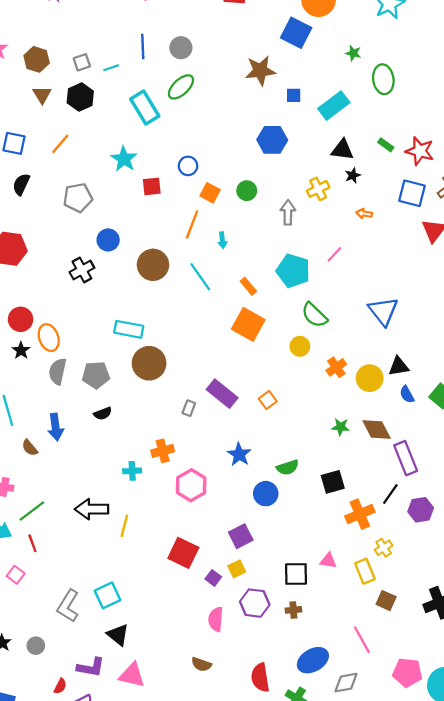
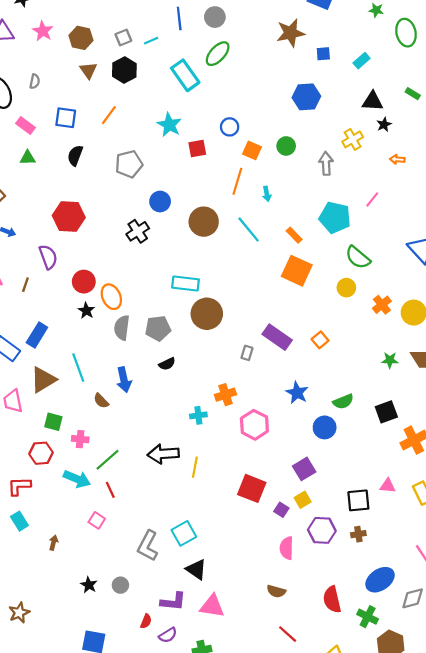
cyan rectangle: (334, 106) -> (362, 61), size x0.6

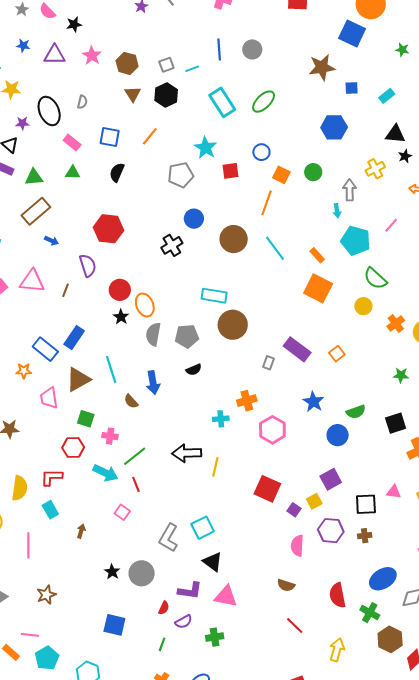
green ellipse: (218, 54) -> (264, 102), moved
gray pentagon: (129, 164) -> (181, 175), moved
cyan arrow: (267, 194) -> (337, 211), moved
purple square: (304, 469) -> (331, 479), moved
gray circle: (120, 585) -> (142, 573), size x1.6

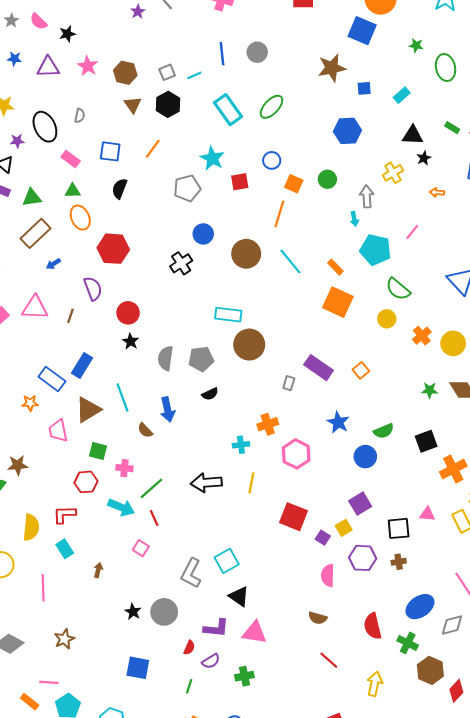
blue arrow: (51, 241) -> (53, 264), turned 128
orange ellipse: (145, 305) -> (80, 218), moved
yellow line: (215, 467) -> (251, 483), moved

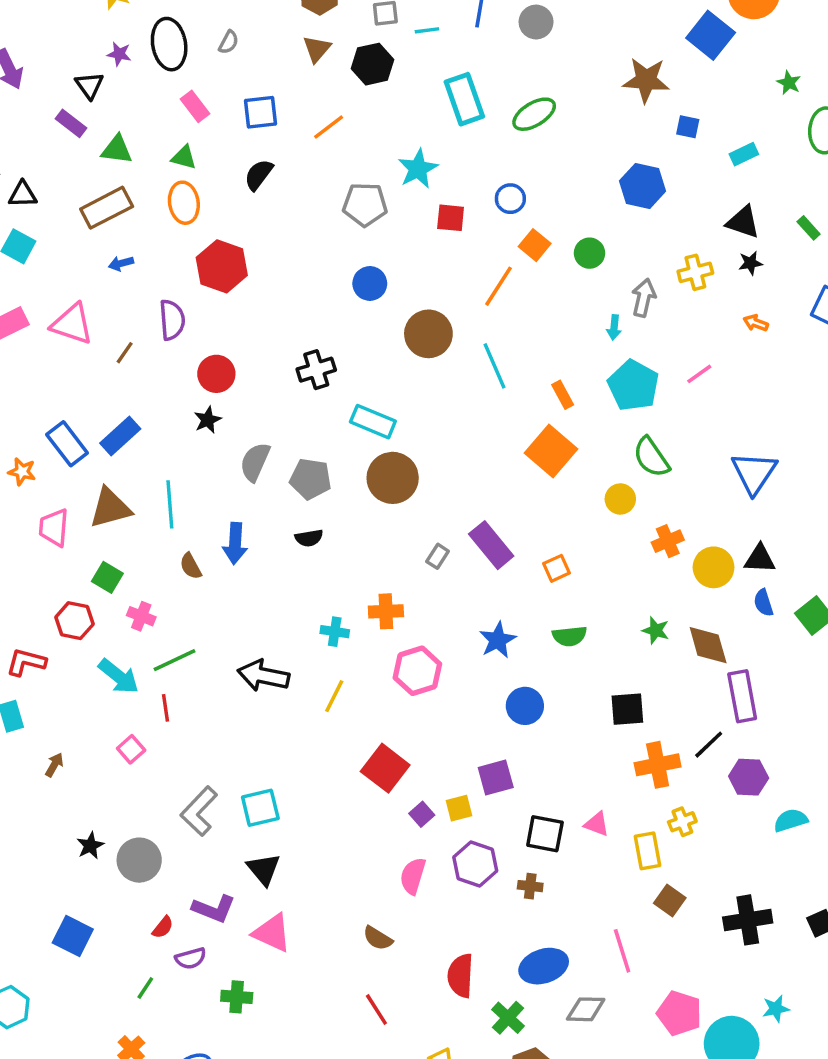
blue square: (110, 151) -> (261, 112), turned -30
black cross: (181, 263) -> (316, 370), moved
green semicircle: (384, 431) -> (570, 636), moved

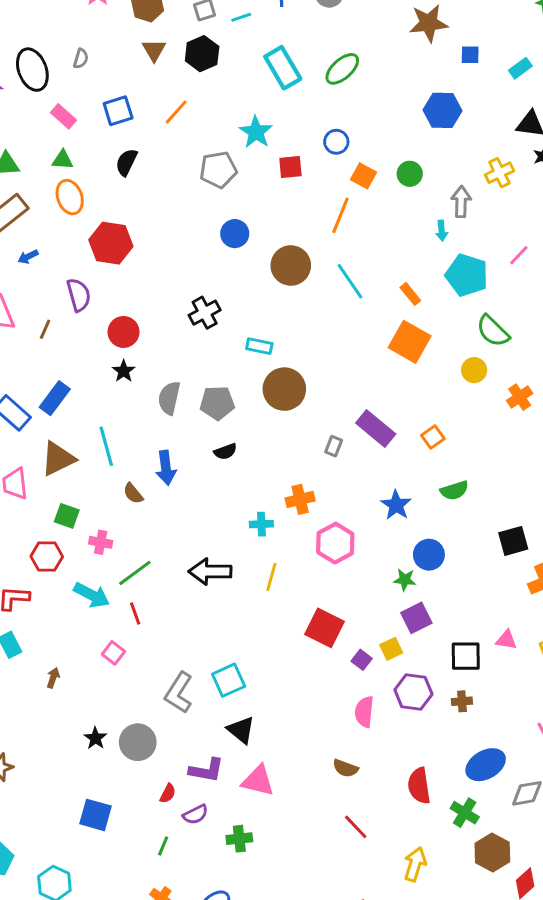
cyan rectangle: (373, 422) -> (259, 346), size x0.7
green star: (656, 630) -> (405, 580), moved

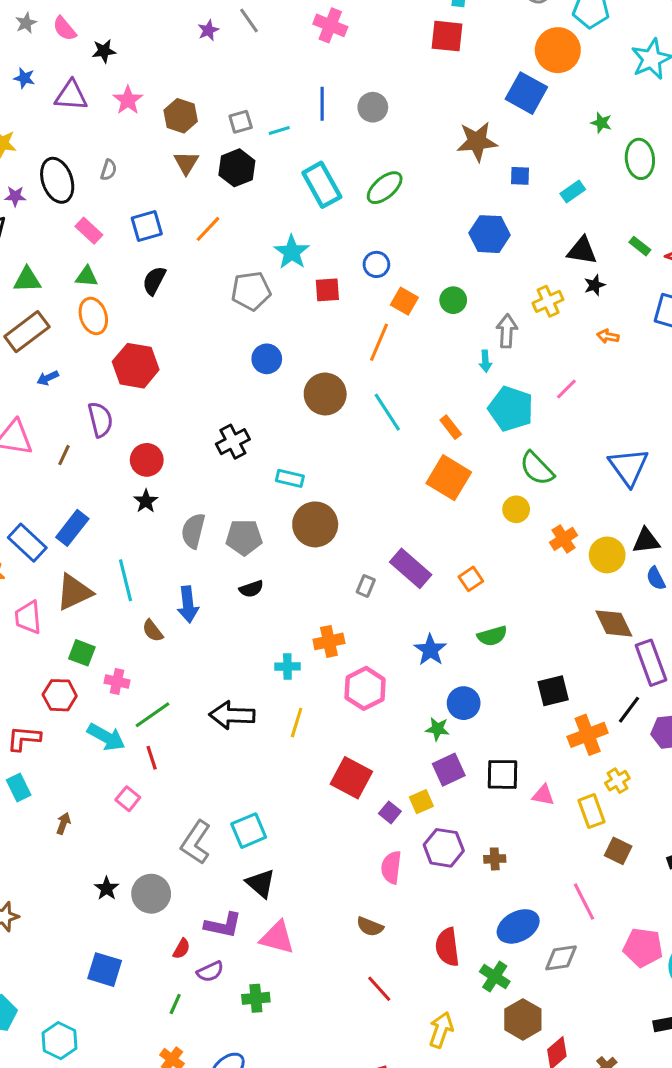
black square: (466, 656) -> (503, 774), moved

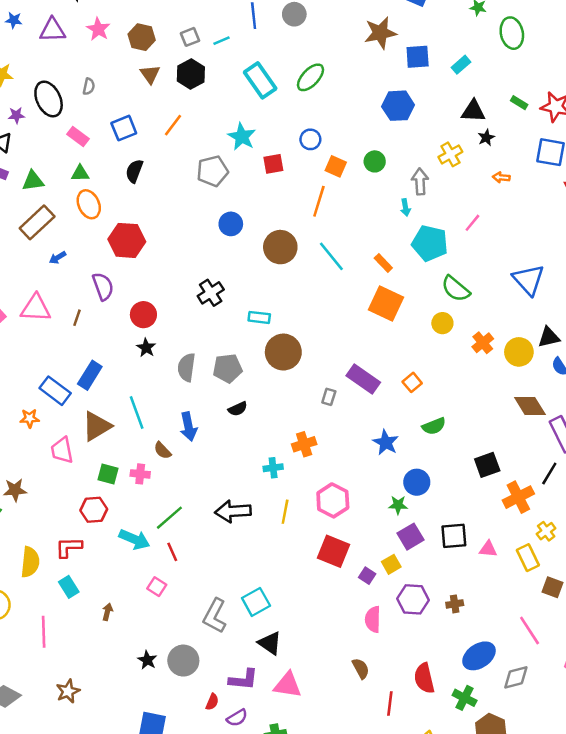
blue square: (520, 176) -> (418, 57), size x1.5
pink cross: (117, 682) -> (140, 474), moved
pink hexagon: (365, 688) -> (333, 500), moved
brown semicircle: (370, 927) -> (361, 668), turned -135
red line: (379, 989) -> (390, 703), moved, turned 55

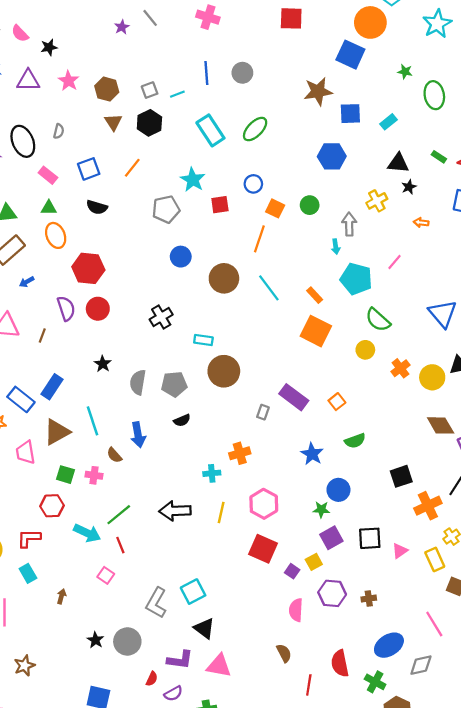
black semicircle: (134, 171) -> (97, 207), turned -96
red circle: (143, 315) -> (98, 309), moved
pink triangle: (488, 549) -> (400, 551), turned -42

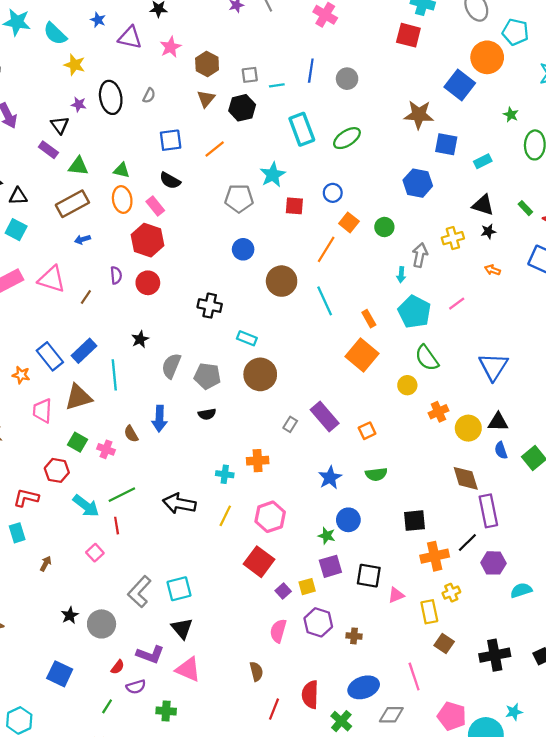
pink rectangle: (48, 175) -> (155, 206), moved
purple semicircle: (66, 308) -> (116, 275), size x0.7
black cross: (161, 317) -> (210, 306), turned 30
cyan line: (93, 421) -> (114, 375), moved

